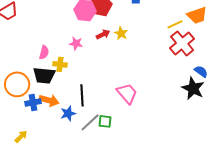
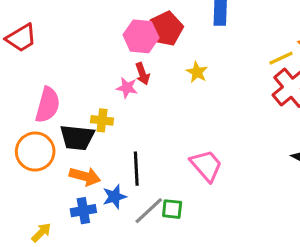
red arrow: (103, 34) -> (142, 74), moved, turned 96
pink semicircle: (44, 52) -> (48, 105), moved, size x1.6
blue cross: (33, 102) -> (83, 211), moved

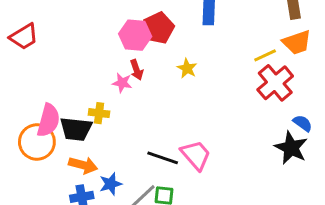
pink semicircle: (48, 105) -> (48, 120), moved
black line: (136, 169) -> (163, 158), moved, turned -68

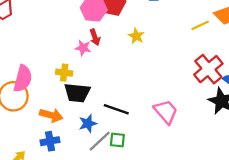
red cross: (275, 83) -> (208, 69), moved
black trapezoid: (76, 129) -> (77, 93), moved
pink trapezoid: (196, 155) -> (166, 112), moved
blue star: (111, 184) -> (88, 123), moved

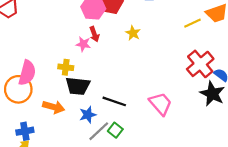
green square: (117, 140) -> (115, 130), turned 32
blue cross: (50, 141) -> (25, 131), moved

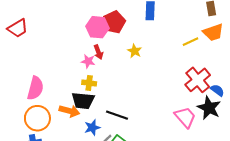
yellow cross: (66, 67) -> (89, 83), moved
orange circle: (18, 89) -> (37, 118), moved
pink trapezoid: (161, 104) -> (185, 117), moved
orange arrow: (54, 107) -> (69, 111), moved

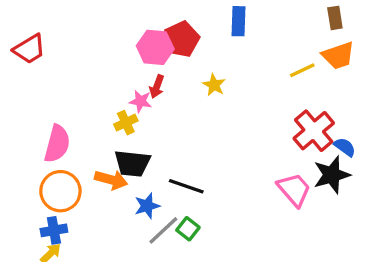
red arrow: (98, 52) -> (157, 87), turned 40
yellow cross: (89, 83) -> (126, 123), moved, turned -32
black star: (209, 108) -> (332, 175), turned 30

